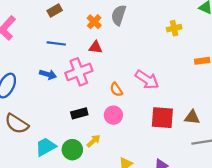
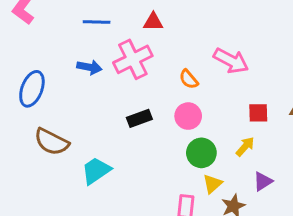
red square: (162, 118) -> (258, 113), size x0.6
yellow arrow: (94, 141) -> (245, 147), moved
green circle: (72, 150) -> (201, 153), moved

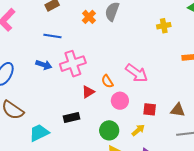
red triangle: (153, 22) -> (88, 92), moved, turned -40
pink circle: (188, 116) -> (120, 101), moved
black rectangle: (139, 118) -> (71, 117), moved

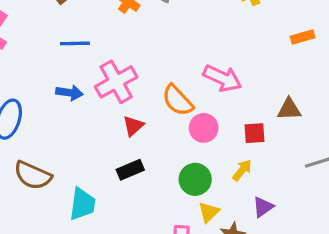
orange semicircle: (107, 81) -> (178, 100), size x1.5
red triangle: (88, 92) -> (133, 126), moved
brown triangle: (178, 110) -> (289, 109), moved
cyan trapezoid: (39, 133) -> (82, 204), turned 135

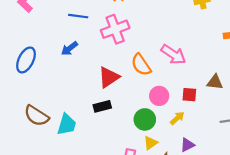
pink cross: (116, 82) -> (115, 29), moved
blue arrow: (69, 93) -> (69, 48), turned 126
red triangle: (133, 126) -> (109, 77), size x1.5
pink circle: (204, 128) -> (159, 96), moved
brown semicircle: (33, 175) -> (36, 116), moved

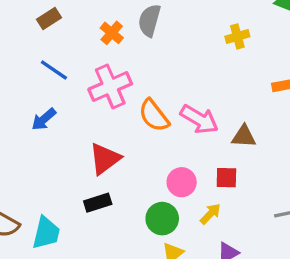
blue line: (78, 16) -> (54, 70), turned 30
orange semicircle: (141, 65) -> (154, 115), moved
brown triangle: (215, 82) -> (244, 136), moved

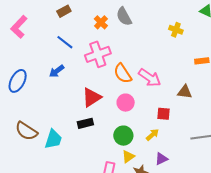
gray semicircle: (149, 20) -> (124, 16), turned -48
yellow cross: (237, 36) -> (176, 30), turned 32
brown triangle: (244, 136) -> (185, 92), moved
pink circle: (182, 182) -> (126, 103), moved

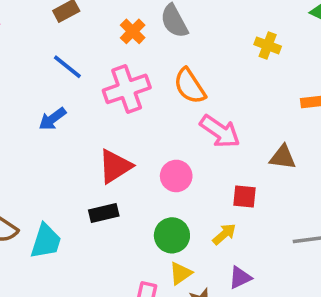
orange semicircle: (123, 73) -> (190, 86), moved

